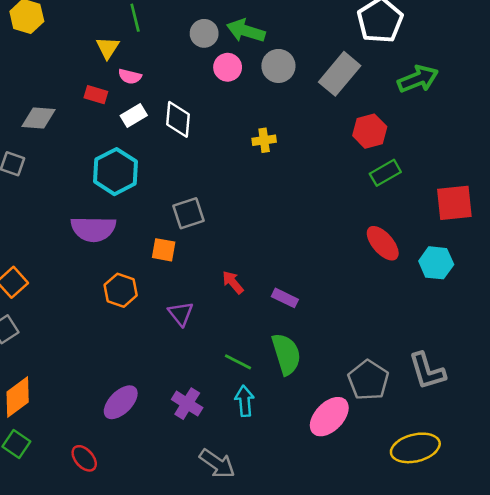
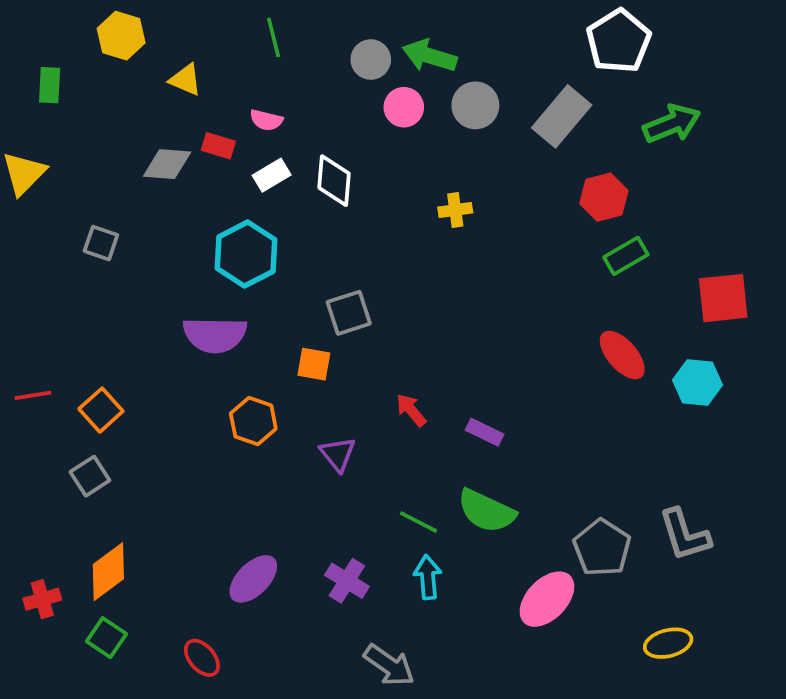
yellow triangle: (108, 48) -> (185, 80), moved, turned -40
gray diamond: (39, 118) -> (167, 164), moved
green semicircle: (286, 354) -> (486, 511), turned 132
yellow ellipse: (415, 448) -> (668, 643), size x0.7

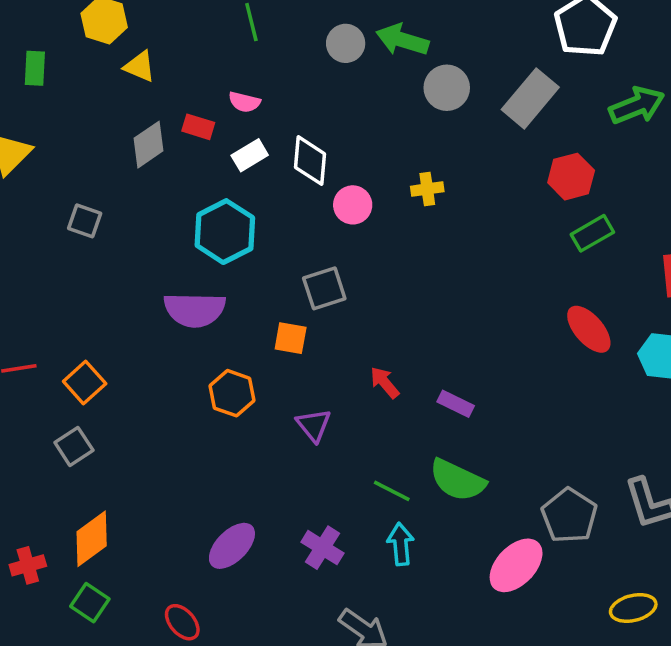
yellow triangle: (185, 80) -> (140, 66), moved
pink circle: (404, 107) -> (353, 205), moved
gray diamond: (167, 164) -> (149, 145), turned -39

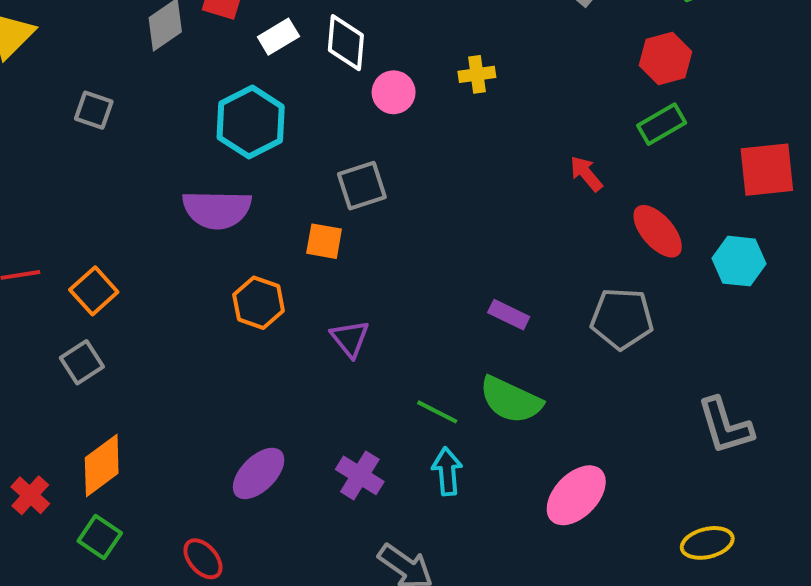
red hexagon: (571, 177) -> (666, 59), moved
red arrow: (385, 382) -> (586, 174), moved
gray pentagon: (569, 516) -> (622, 319), moved, turned -30
red cross: (28, 565) -> (30, 495), turned -32

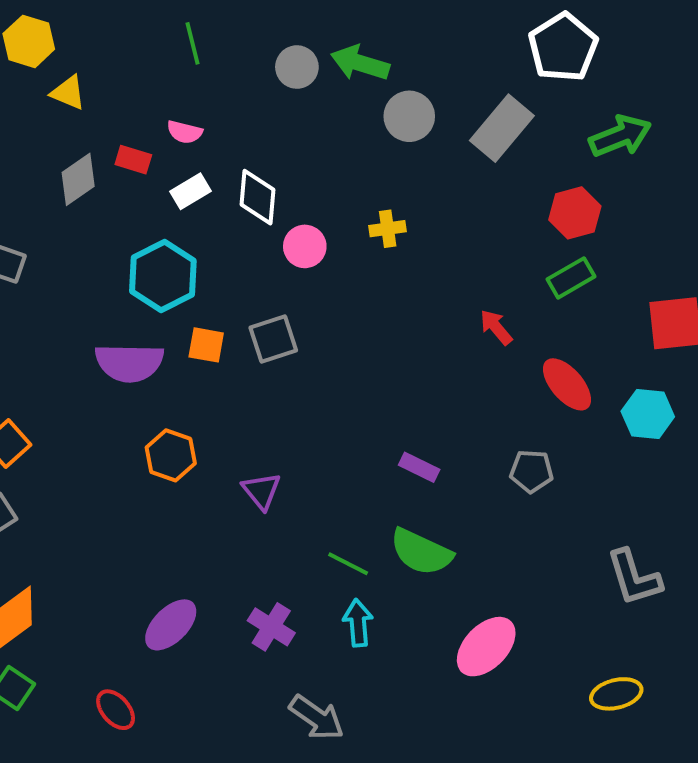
orange square: (324, 241) -> (206, 345), moved
gray pentagon: (622, 319) -> (531, 471), size x0.7

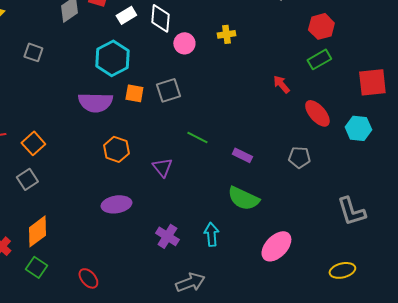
green line: (348, 564) -> (197, 137), moved
purple ellipse: (171, 625) -> (116, 204), moved, turned 36
gray arrow: (317, 718) -> (190, 282), turned -56

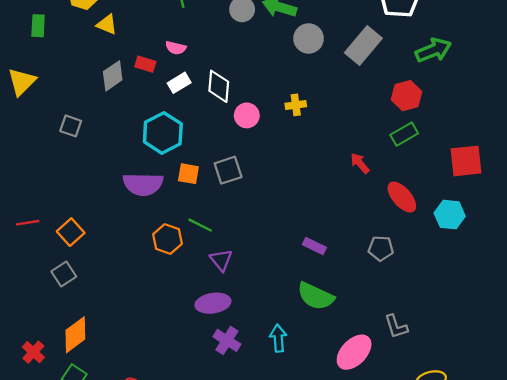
green line: (197, 137) -> (200, 225), moved
purple ellipse: (116, 204) -> (213, 303), moved
gray L-shape: (351, 211) -> (396, 326), moved, size x0.7

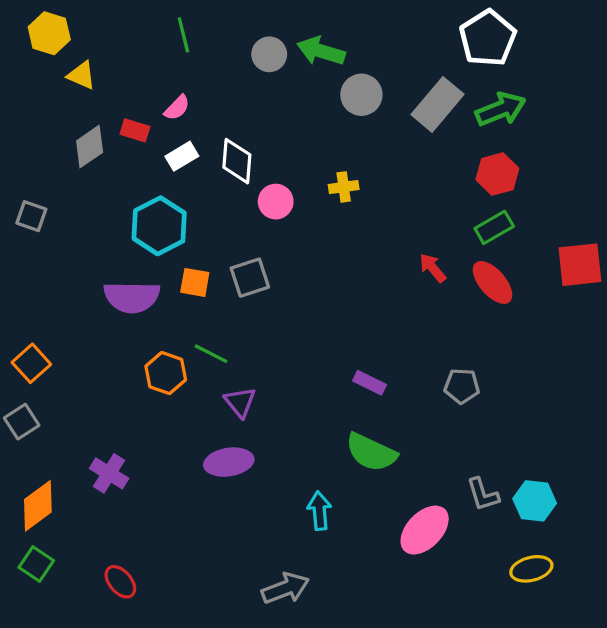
pink semicircle: (176, 48) -> (177, 108), turned -60
green arrow: (433, 50) -> (501, 109), moved
red ellipse: (402, 197) -> (493, 282), moved
cyan hexagon: (450, 215) -> (535, 501), moved
purple cross: (227, 340) -> (109, 473), moved

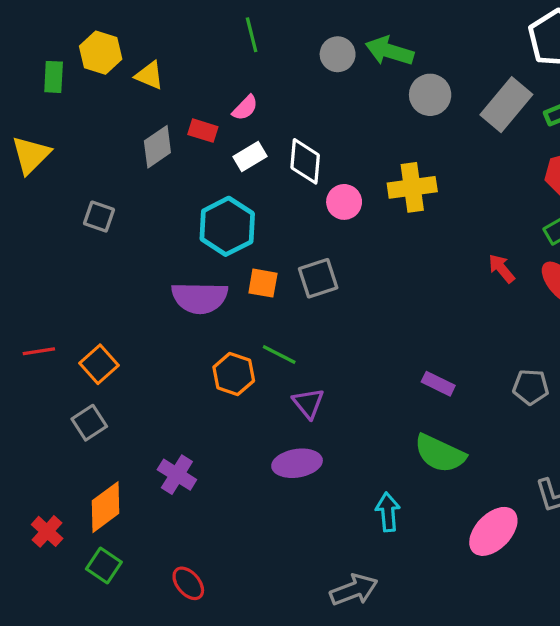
yellow hexagon: (49, 33) -> (101, 53), moved
yellow cross: (344, 187) -> (412, 187), size x1.6

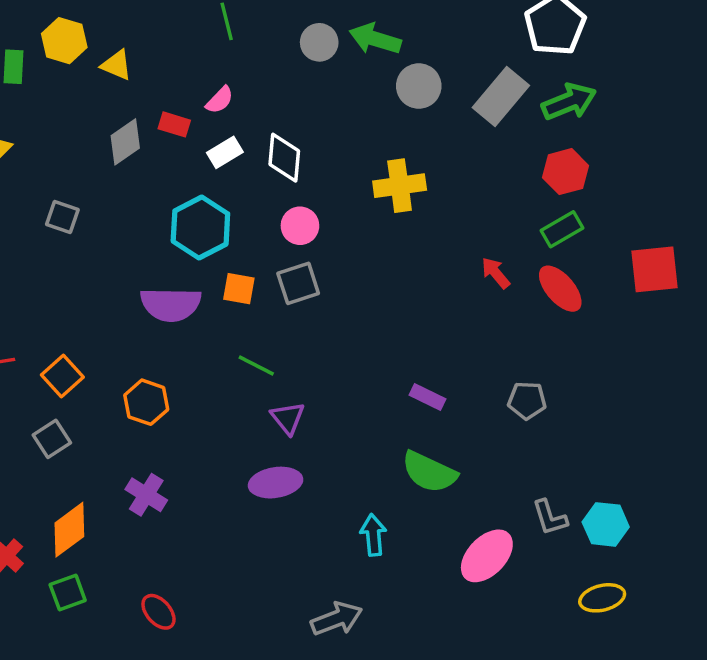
pink circle: (344, 202) -> (300, 226), moved
orange hexagon: (234, 374) -> (146, 402), moved
green square: (104, 565) -> (68, 593), turned 36

